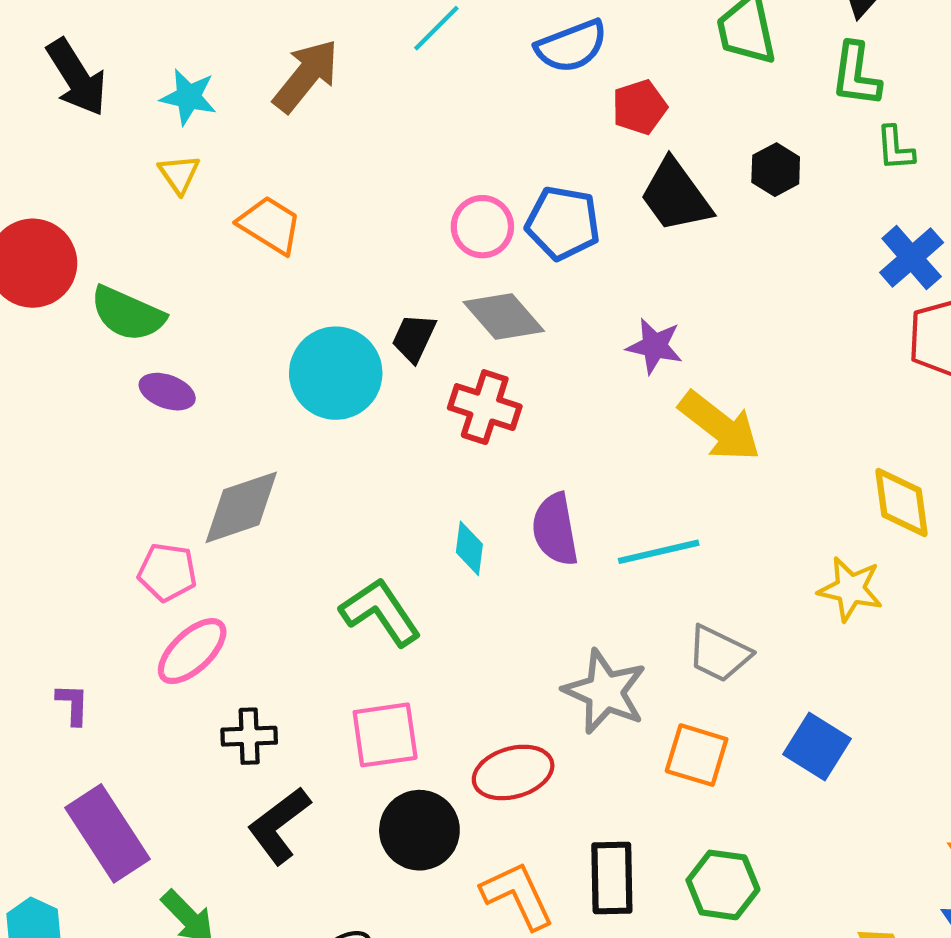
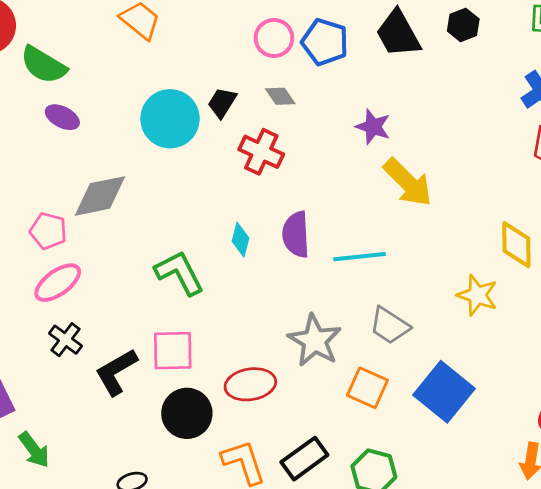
gray diamond: (504, 316) -> (280, 96), size x0.6
black cross: (249, 736) -> (65, 340), moved, turned 32
blue square: (817, 746) -> (444, 392), size x1.4
black L-shape: (279, 825) -> (116, 372), moved
black rectangle: (612, 878) -> (304, 459), turned 48

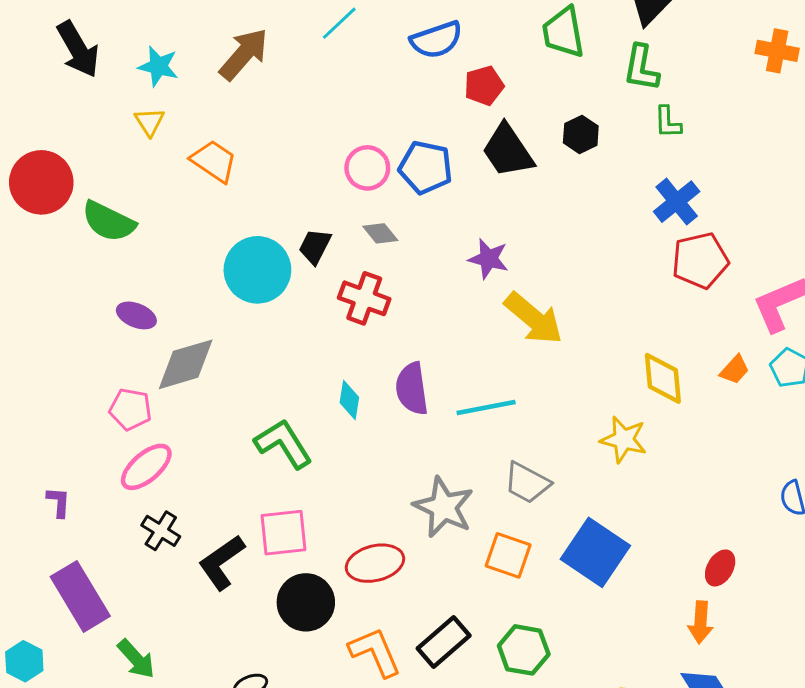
purple ellipse: (62, 117) -> (136, 315), moved

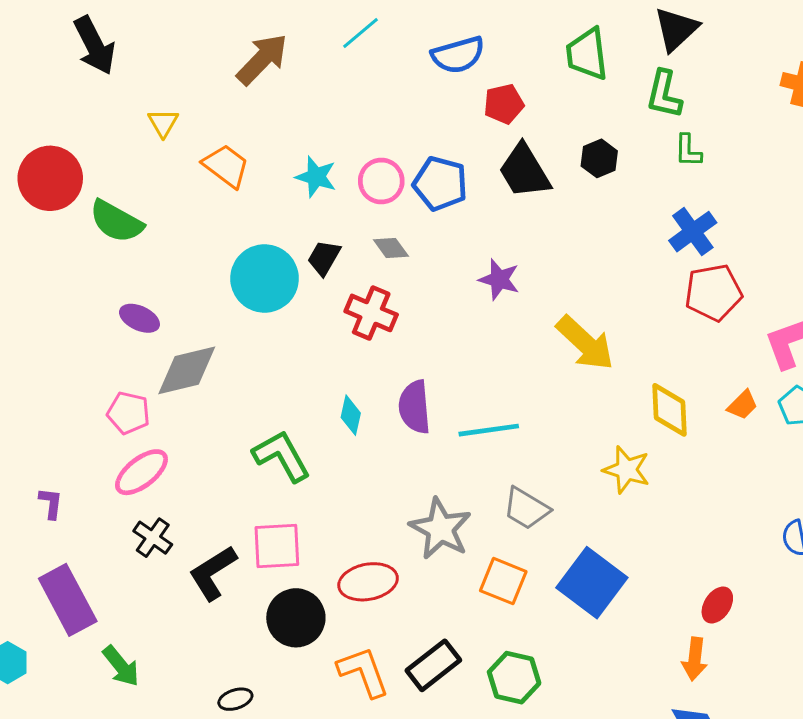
cyan star: (158, 66) -> (316, 177), moved
yellow arrow: (534, 318) -> (585, 343), moved

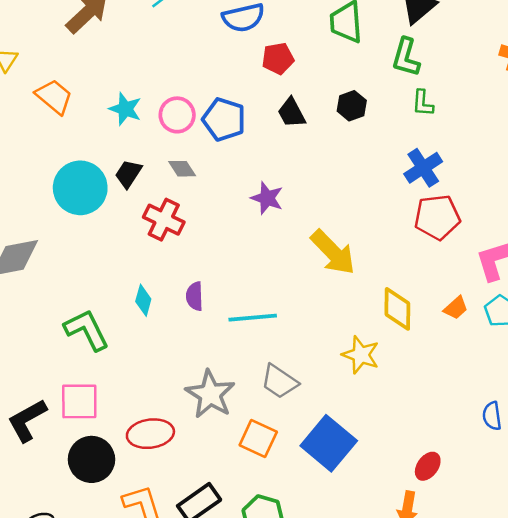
black trapezoid: (524, 171) -> (292, 113), size x0.7
purple semicircle: (415, 407) -> (195, 296), size x0.7

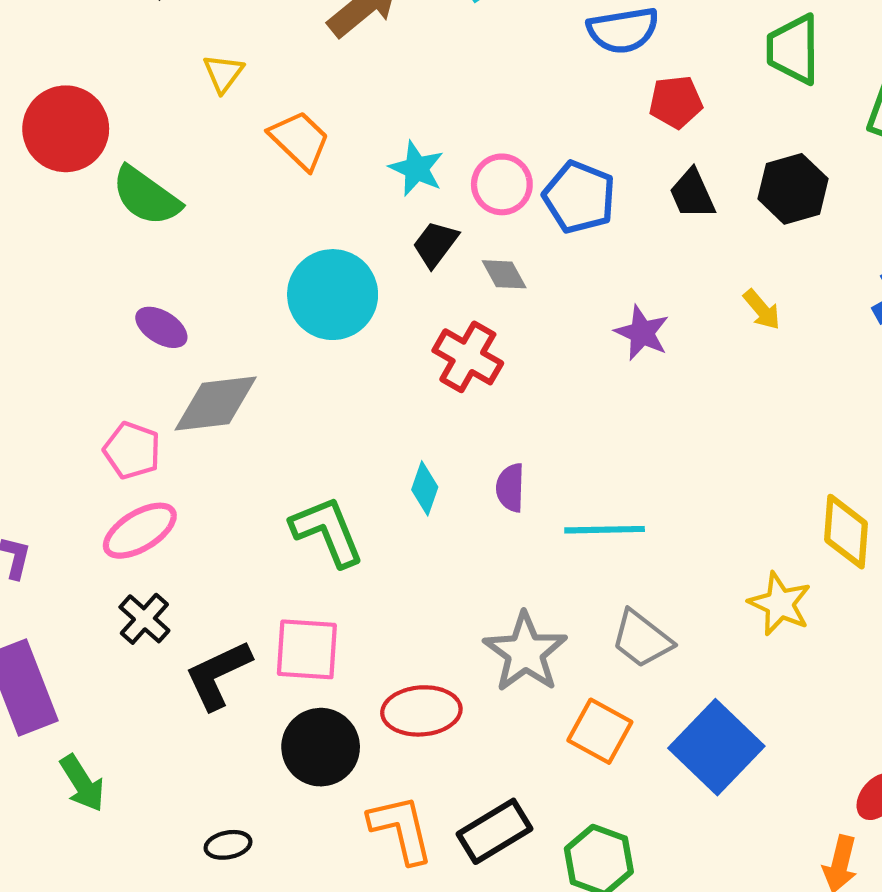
black hexagon: (352, 106) -> (793, 189), size x1.4
black trapezoid: (128, 174) -> (435, 244), moved
yellow arrow: (333, 252) -> (762, 310), moved, size x0.5

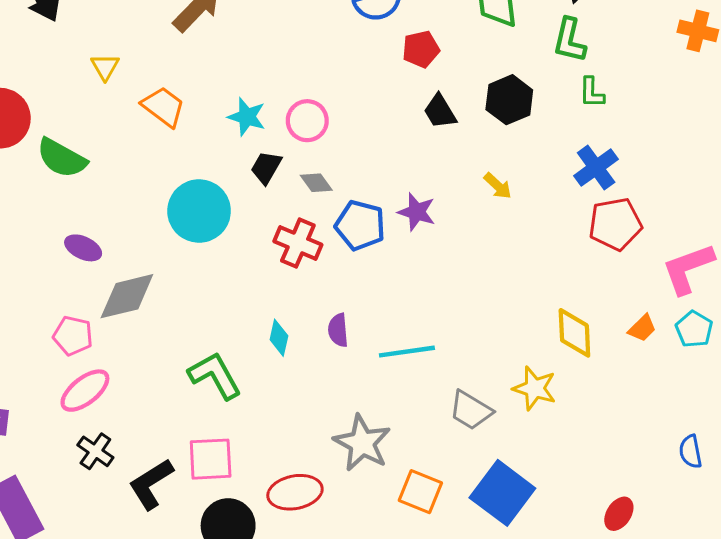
blue pentagon: (579, 197) -> (360, 225), moved
gray trapezoid: (642, 639) -> (471, 410), moved

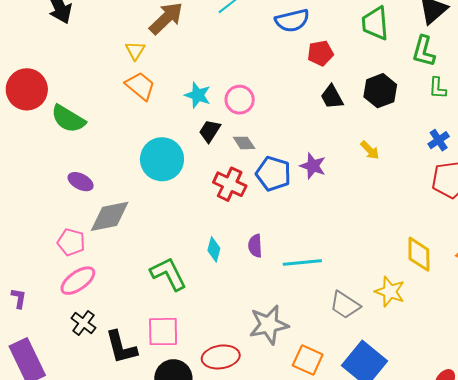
yellow triangle: (105, 67) -> (135, 51), moved
blue cross: (596, 167) -> (439, 140), size x0.7
gray star: (362, 443) -> (269, 325), turned 30
black L-shape: (151, 484) -> (121, 347), turned -75

